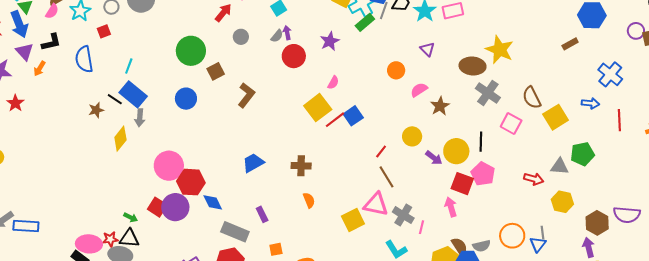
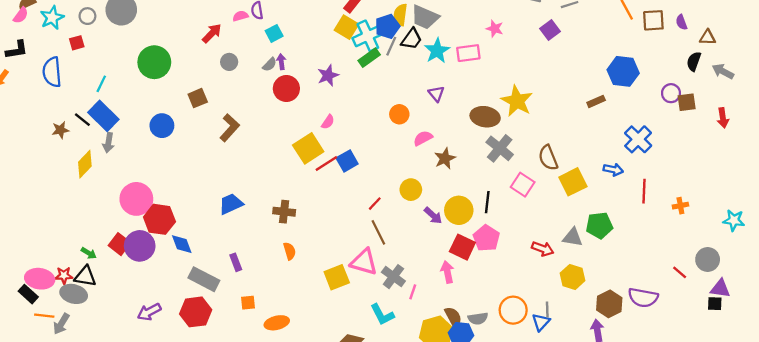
green circle: (191, 51) -> (154, 62), moved

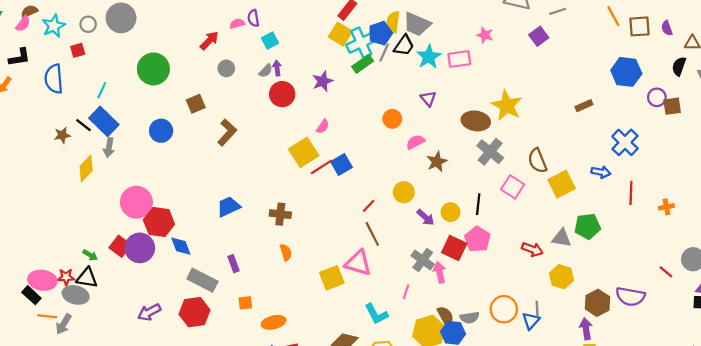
blue hexagon: (623, 71) -> (626, 72), moved
yellow circle: (459, 210) -> (451, 212), size x0.7
gray cross: (393, 277) -> (423, 260), moved

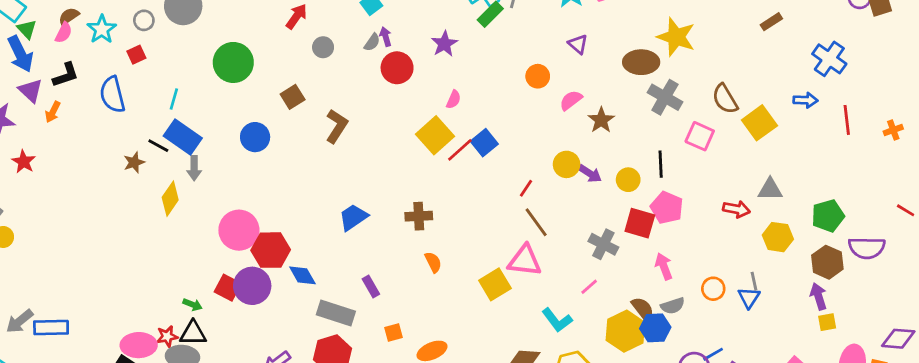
purple arrow: (426, 217) -> (590, 174), moved
green pentagon: (588, 226) -> (828, 216), moved
pink arrow: (440, 272) -> (664, 266), moved
pink line: (406, 292) -> (589, 287), turned 40
orange circle: (504, 309) -> (713, 289), size x0.7

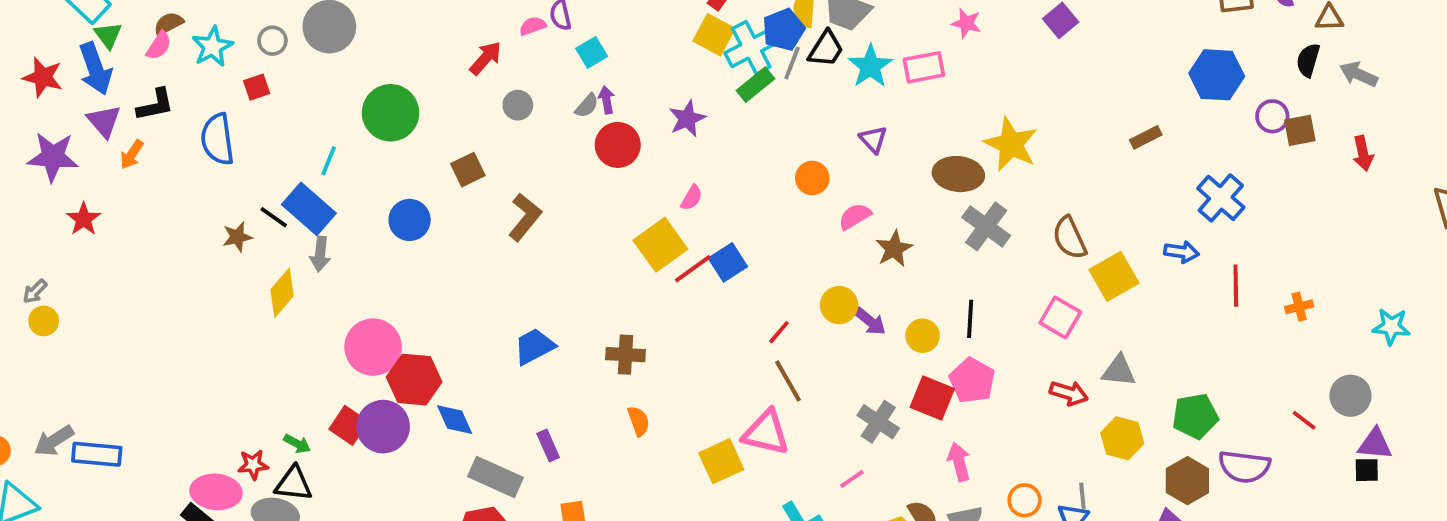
cyan line: (174, 99) -> (329, 161), moved
pink square: (700, 136) -> (1060, 318), moved
red star: (167, 336) -> (253, 465), moved

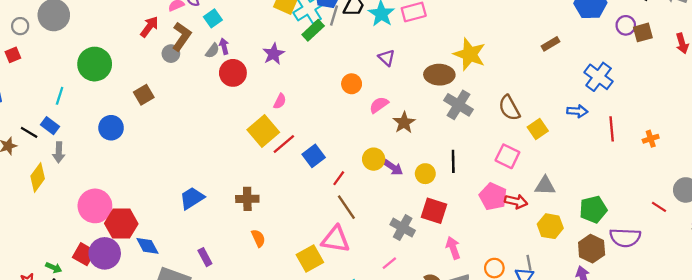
blue rectangle: (309, 209) -> (50, 126), size x0.6
brown L-shape: (525, 217) -> (182, 36), moved
blue square: (728, 262) -> (314, 156), moved
yellow square: (1114, 276) -> (538, 129), size x0.7
pink pentagon: (972, 380) -> (493, 196), moved

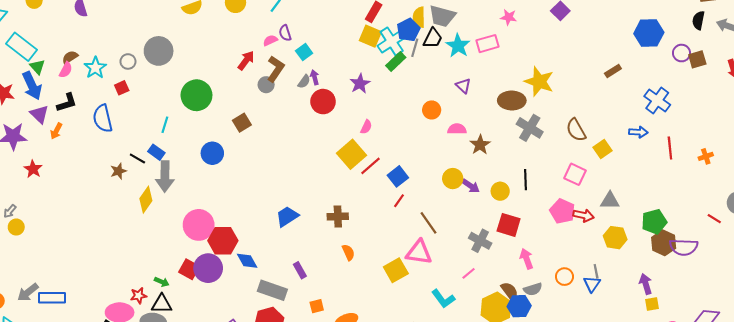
pink semicircle: (379, 105) -> (457, 129), turned 36
gray arrow: (59, 152) -> (165, 176), size x1.6
red line: (339, 178) -> (399, 201), moved
brown hexagon: (592, 249) -> (664, 243), moved

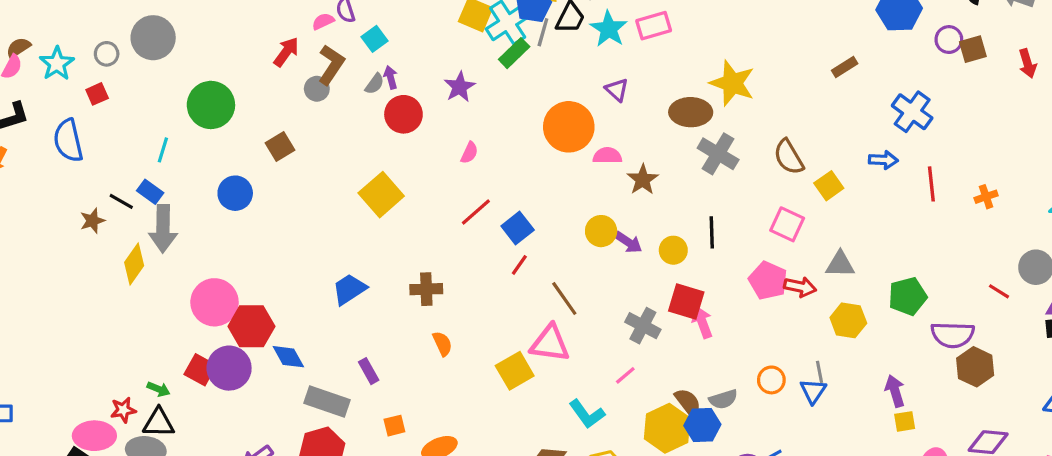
orange circle: (432, 110) -> (569, 127), size x1.8
yellow square: (351, 154) -> (381, 195), moved
brown hexagon: (664, 243) -> (975, 367), moved
pink arrow: (527, 259) -> (702, 322), moved

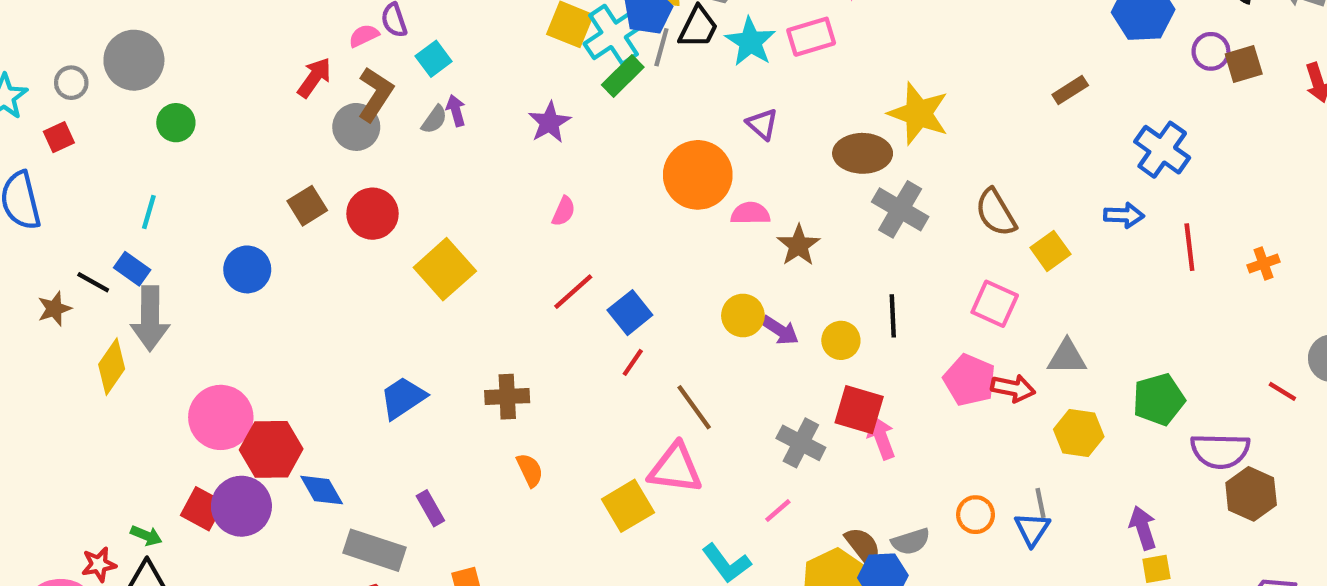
gray circle: (317, 89) -> (356, 127), size x1.4
green circle: (211, 105) -> (176, 123), moved, size x0.6
red circle: (403, 114) -> (372, 214), moved

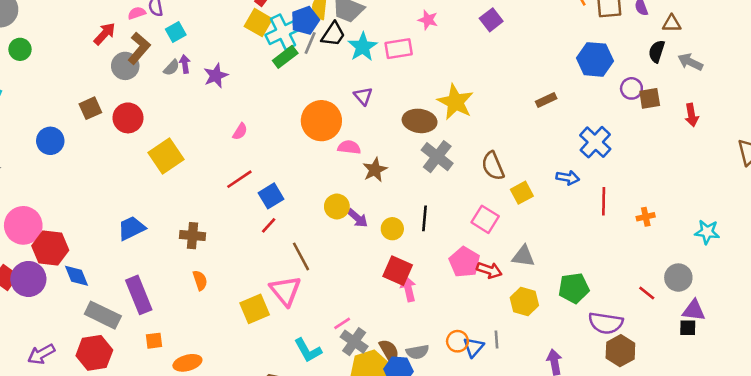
purple star: (549, 122) -> (216, 76), moved
gray cross: (801, 443) -> (354, 342), moved
pink triangle: (675, 468) -> (285, 291), turned 36
purple rectangle: (430, 508) -> (139, 295), size x1.8
blue triangle: (1032, 529) -> (474, 347), moved

